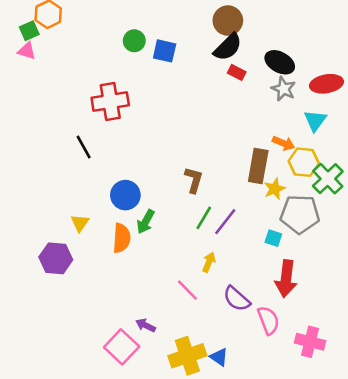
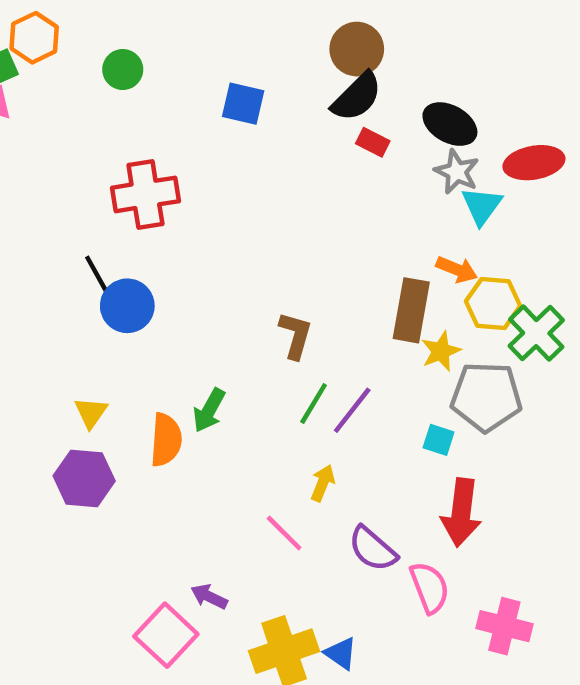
green circle: (134, 41) -> (123, 70), moved
cyan triangle: (315, 120) -> (482, 206), moved
blue circle: (125, 195) -> (127, 306), moved
purple hexagon: (56, 258) -> (84, 478), moved

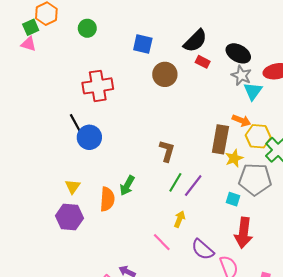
brown circle: (357, 49) -> (165, 74), moved

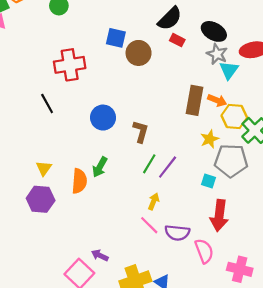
blue square: (143, 44) -> (116, 38), moved
blue circle: (89, 137) -> (103, 118), moved
brown rectangle: (220, 139) -> (194, 100), moved
pink line: (162, 242) -> (149, 225), moved
purple semicircle: (203, 249) -> (177, 233), turned -35

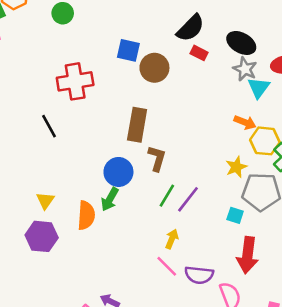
brown rectangle: (194, 100) -> (137, 125), moved
blue circle: (103, 118) -> (118, 172), moved

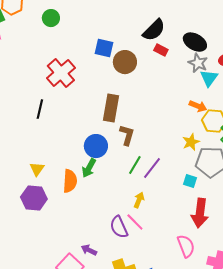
red cross: (75, 81) -> (61, 73), turned -32
black line: (49, 126) -> (40, 109), turned 42
purple semicircle: (199, 275) -> (119, 227), moved, turned 60

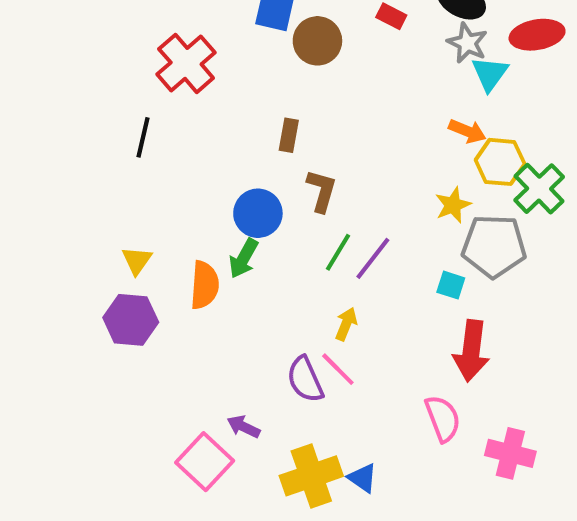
brown rectangle: (111, 108) -> (289, 135), size x0.6

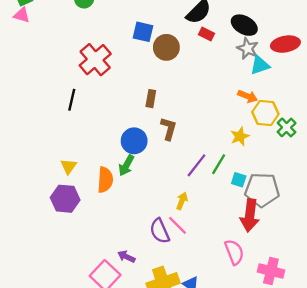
cyan triangle: (490, 74) -> (260, 65), turned 35
green cross: (539, 189) -> (287, 127), size x0.7
gray pentagon: (494, 246) -> (262, 190), moved
green line: (338, 252) -> (219, 164), moved

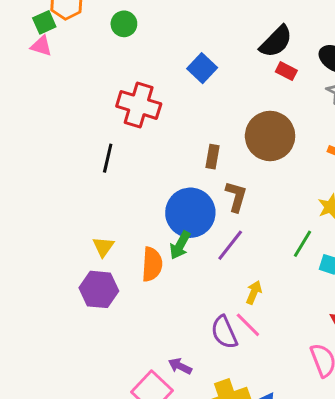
blue square: (143, 32) -> (202, 68), turned 30
brown circle: (166, 47) -> (270, 136), moved, size x1.4
red cross: (95, 60) -> (139, 105), turned -32
blue circle: (134, 141) -> (190, 213), size x1.4
purple line: (196, 165) -> (230, 245), moved

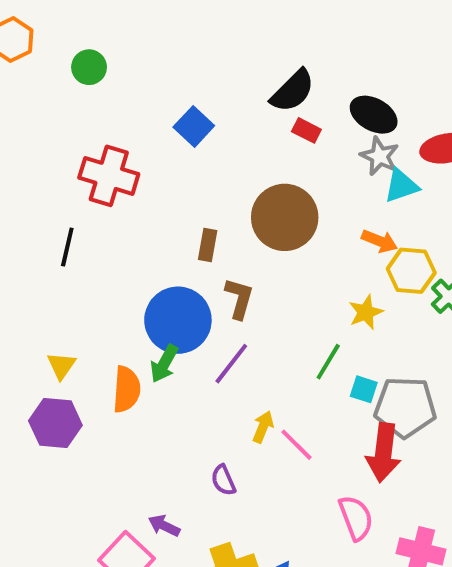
pink line: (248, 325) -> (297, 445), moved
purple semicircle: (224, 332) -> (223, 480), size x0.7

